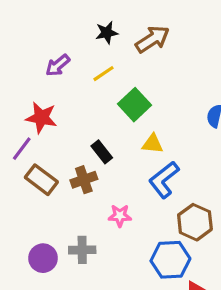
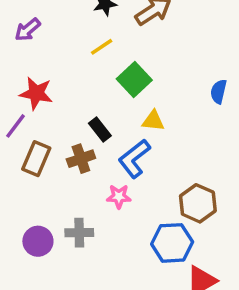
purple arrow: (58, 65) -> (28, 30), moved
brown rectangle: (41, 180) -> (36, 159), turned 76
blue L-shape: (164, 180) -> (134, 159), moved

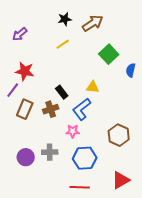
green square: (134, 80) -> (109, 54), moved
blue hexagon: (172, 243) -> (85, 158), moved

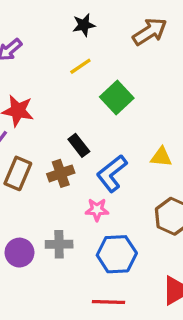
brown arrow: (93, 23) -> (150, 32), moved
green square: (109, 54) -> (117, 98), moved
yellow triangle: (93, 87) -> (161, 157), moved

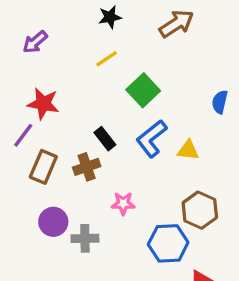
blue L-shape: (112, 173) -> (151, 139), moved
purple circle: (19, 253) -> (53, 222), moved
blue hexagon: (117, 254) -> (168, 243), moved

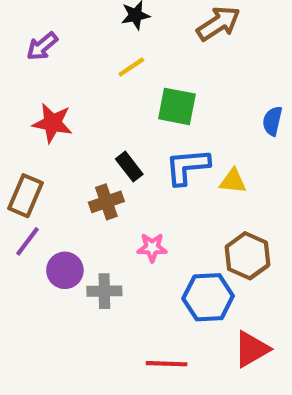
green square: (143, 90) -> (177, 106), turned -36
purple line: (23, 135) -> (28, 241), moved
blue L-shape: (151, 139) -> (187, 167), turned 33
brown rectangle: (43, 167) -> (26, 196), moved

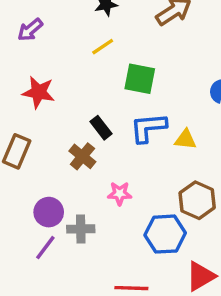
brown cross: (106, 202) -> (82, 156), turned -32
purple line: (28, 241) -> (45, 248), moved

